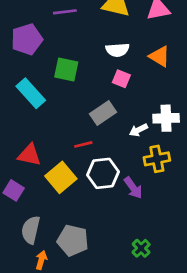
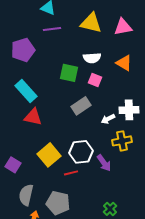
green square: (66, 70) -> (69, 73), moved
red line: (83, 144) -> (71, 173), moved
red triangle: (29, 155) -> (33, 117), moved

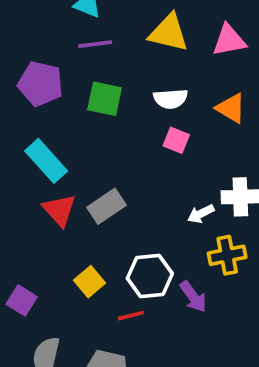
purple pentagon: (23, 50) -> (40, 84), turned 30
green square: (69, 73) -> (105, 99), moved
gray rectangle: (81, 106) -> (106, 206), moved
red triangle: (33, 117) -> (59, 210), turned 36
yellow square: (49, 155) -> (90, 282), size x0.7

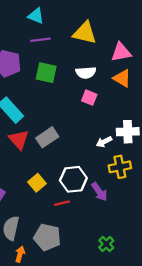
pink triangle: (229, 40) -> (121, 52), moved

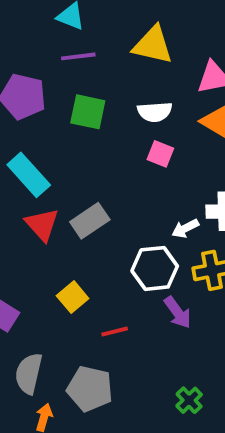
white hexagon: (73, 179) -> (155, 268), moved

